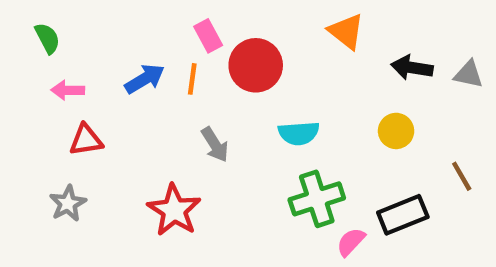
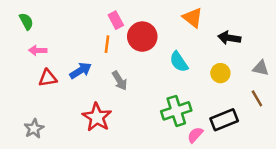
gray triangle: (468, 74) -> (261, 68), moved
blue arrow: (145, 79) -> (81, 71), moved
cyan semicircle: (299, 133) -> (179, 62), moved, turned 60
gray star: (68, 203) -> (34, 129), moved

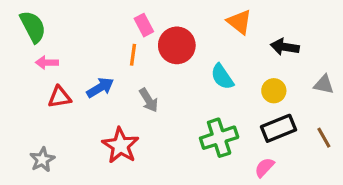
green semicircle: (26, 21) -> (33, 27), size x1.5
brown line: (257, 98) -> (324, 138), moved
black rectangle: (224, 120) -> (279, 128), moved
pink semicircle: (195, 135) -> (264, 167), moved

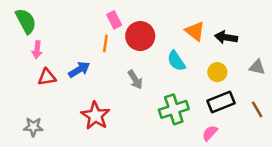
orange triangle: (239, 22) -> (195, 31), moved
pink arrow: (47, 63) -> (37, 50), turned -84
gray arrow: (149, 100) -> (135, 80), moved
gray star: (42, 160) -> (33, 127), turned 30

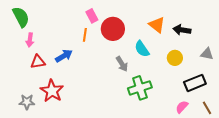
gray arrow: (135, 80) -> (122, 64), moved
black rectangle: (221, 102) -> (195, 83), moved
brown line: (257, 109) -> (207, 108), moved
red star: (95, 116) -> (52, 91), moved
pink semicircle: (210, 133) -> (182, 107), moved

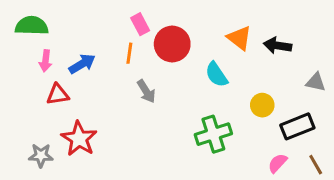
green semicircle: (21, 17) -> (32, 26), turned -60
blue arrow: (64, 56) -> (82, 64), moved
yellow circle: (175, 58) -> (262, 105), moved
gray arrow: (122, 64) -> (146, 91), moved

